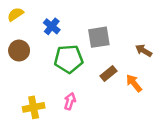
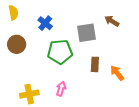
yellow semicircle: (15, 14) -> (13, 13), turned 112
brown arrow: (144, 51) -> (112, 21), moved
brown rectangle: (109, 74) -> (95, 64), turned -48

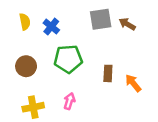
yellow semicircle: (13, 13) -> (25, 22), moved
gray square: (86, 33) -> (101, 19), moved
brown circle: (17, 44) -> (26, 66), moved

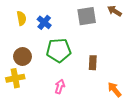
brown arrow: (127, 24) -> (115, 11), moved
orange arrow: (133, 83) -> (115, 90), moved
yellow cross: (33, 107) -> (15, 78), moved

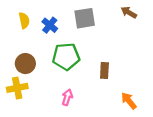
gray square: (87, 16) -> (85, 18), moved

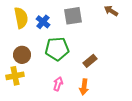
yellow semicircle: (24, 21) -> (21, 18), size x1.5
brown rectangle: (104, 71) -> (90, 61), turned 48
orange arrow: (129, 101) -> (84, 87), moved, turned -133

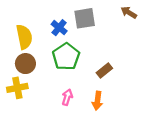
yellow semicircle: (21, 18) -> (24, 37), moved
blue cross: (43, 22) -> (59, 28), moved
green pentagon: (57, 49) -> (66, 57), turned -30

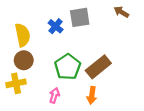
green pentagon: (66, 57) -> (68, 67), moved
brown rectangle: (104, 70) -> (98, 67), size x1.6
pink arrow: (67, 97) -> (54, 95), moved

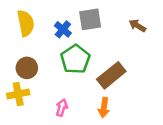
brown arrow: (121, 12) -> (137, 26), moved
yellow semicircle: (23, 35) -> (26, 23), moved
green pentagon: (68, 67) -> (75, 59), moved

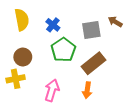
gray square: (90, 19) -> (91, 30), moved
pink arrow: (62, 108) -> (52, 90), size x1.5

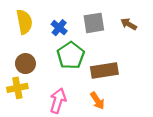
gray square: (91, 30) -> (94, 23), moved
brown rectangle: (93, 63) -> (104, 70), turned 30
orange arrow: (87, 90) -> (97, 101), turned -42

